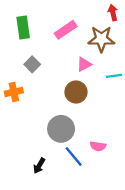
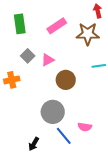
pink triangle: (84, 64) -> (48, 60), moved

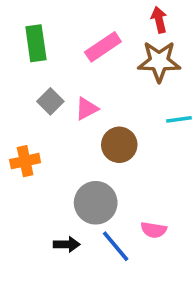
red arrow: (98, 11) -> (159, 20), moved
orange cross: (12, 80) -> (25, 161), moved
black arrow: (34, 144) -> (67, 244), moved, turned -120

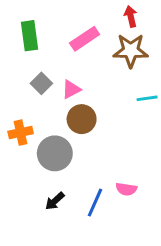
brown circle: (119, 145) -> (82, 119), moved
gray circle: (96, 203) -> (55, 153), moved
black arrow: (67, 244) -> (55, 201), turned 138
blue line: (116, 246) -> (95, 203), turned 64

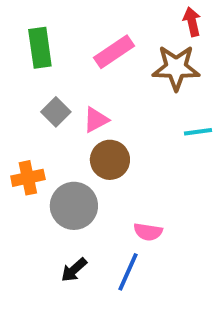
red arrow: (131, 16) -> (192, 22), moved
pink semicircle: (126, 189) -> (148, 232), moved

